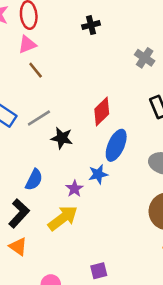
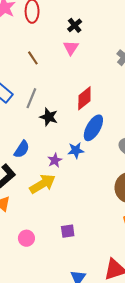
black cross: (91, 25) -> (75, 25), moved, turned -32
pink triangle: (27, 44) -> (71, 48), moved, turned -42
gray line: (39, 118) -> (31, 98), turned -42

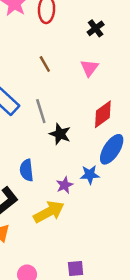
pink triangle: (71, 48) -> (89, 68), moved
gray line: (31, 98) -> (41, 111), turned -42
blue semicircle: (22, 149) -> (27, 170), turned 138

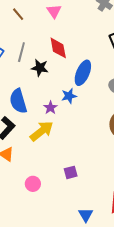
gray line: (41, 111) -> (21, 52), turned 42
red diamond: (103, 114) -> (58, 48), moved, turned -55
blue semicircle: (27, 170) -> (18, 101), size x1.4

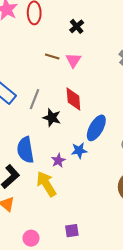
brown line: (18, 14) -> (52, 57), moved, turned -40
yellow arrow: (42, 131) -> (46, 184), turned -90

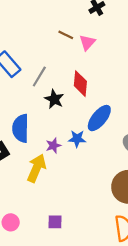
yellow arrow: (46, 184) -> (37, 168), turned 45

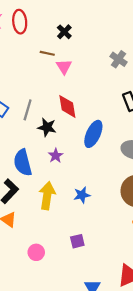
brown line: (66, 35) -> (47, 53), moved
blue star: (77, 139) -> (82, 195), moved
purple star: (53, 146) -> (56, 156), moved

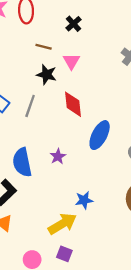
brown line: (47, 53) -> (44, 47), moved
black star: (47, 127) -> (47, 75), moved
yellow arrow: (47, 196) -> (62, 224), moved, turned 48
purple square: (77, 241) -> (64, 254), moved, turned 32

